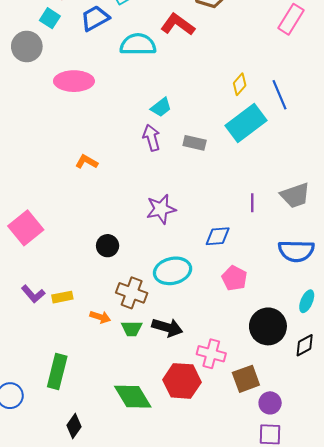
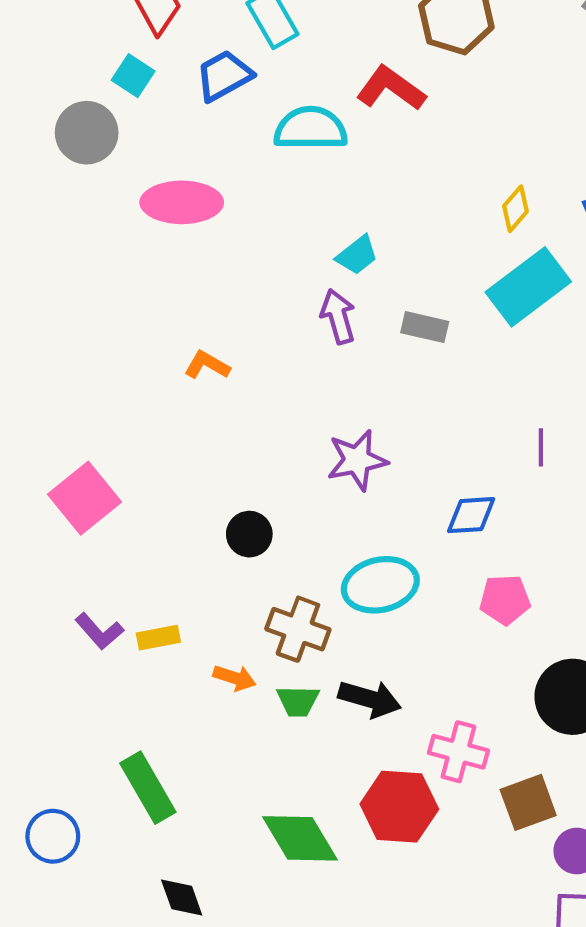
pink pentagon: (234, 278) -> (505, 600), turned -30
green rectangle: (57, 372) -> (148, 788), turned -44
black diamond: (74, 426) -> (182, 897), turned -55

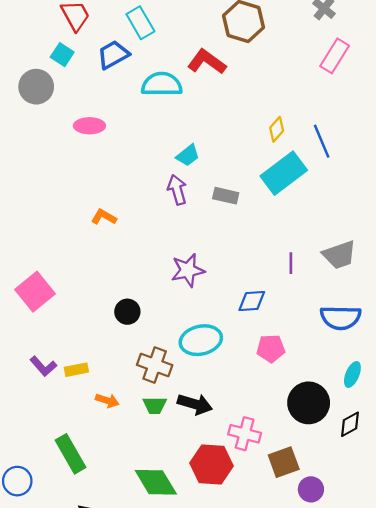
pink ellipse: (182, 202) -> (89, 126), size x0.7
orange arrow: (235, 678) -> (107, 401), moved

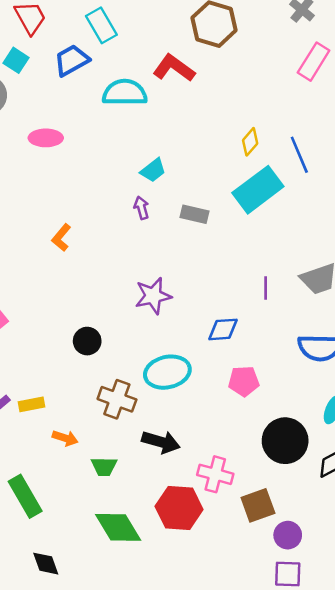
purple arrow: (177, 190) -> (141, 208), size x0.7
orange L-shape: (104, 217) -> (61, 238), turned -80
green trapezoid: (155, 405) -> (104, 467), moved

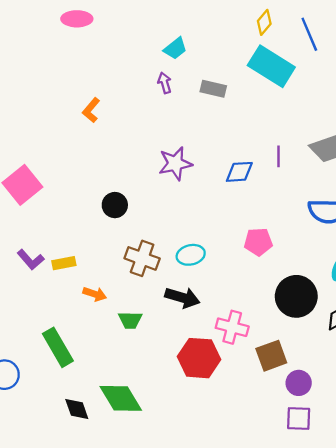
cyan rectangle: (258, 190) -> (271, 66), turned 69
blue diamond: (223, 329) -> (239, 172), moved
cyan ellipse: (167, 372) -> (191, 255), moved, size x0.7
green diamond: (118, 527) -> (121, 398), moved

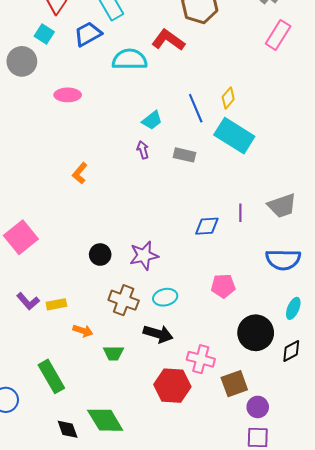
blue line: (309, 34) -> (196, 108), moved
purple star: (175, 164) -> (144, 256), moved

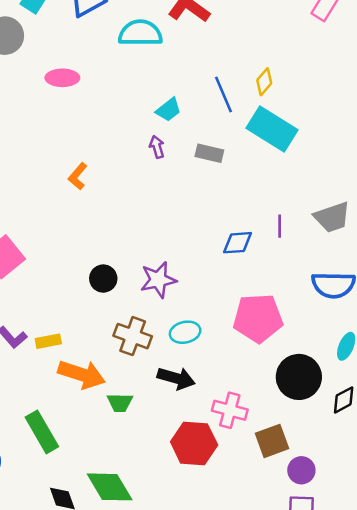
pink pentagon: (223, 286) -> (258, 318), size x1.6
orange arrow: (83, 331) -> (82, 374), size x1.8

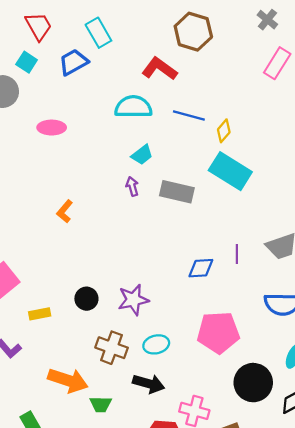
cyan semicircle: (140, 33) -> (133, 107), moved
blue line: (223, 94) -> (189, 116), moved, turned -52
gray rectangle: (209, 153) -> (177, 192), size x1.4
yellow rectangle: (48, 341) -> (40, 314), moved

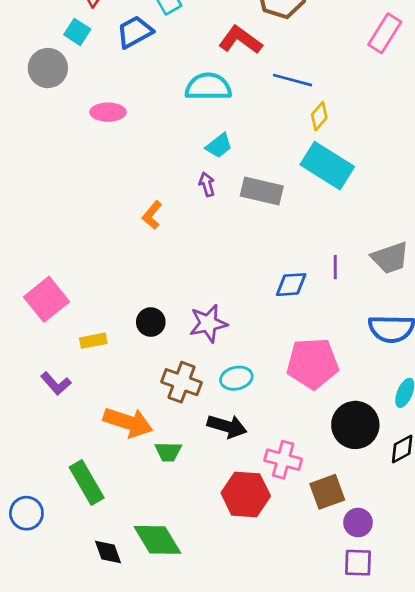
blue line: (189, 116) -> (292, 80), moved
orange L-shape: (65, 211) -> (152, 215), moved

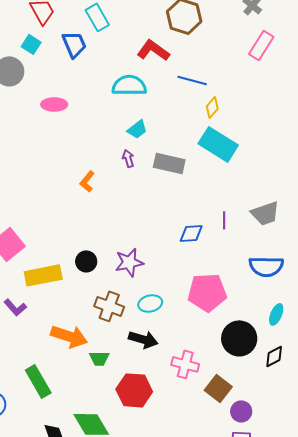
blue trapezoid: (135, 32) -> (74, 44), turned 96
yellow rectangle: (93, 341) -> (43, 275), size x1.8
brown square: (327, 492) -> (218, 388), turned -32
red hexagon: (246, 494) -> (134, 390), moved

